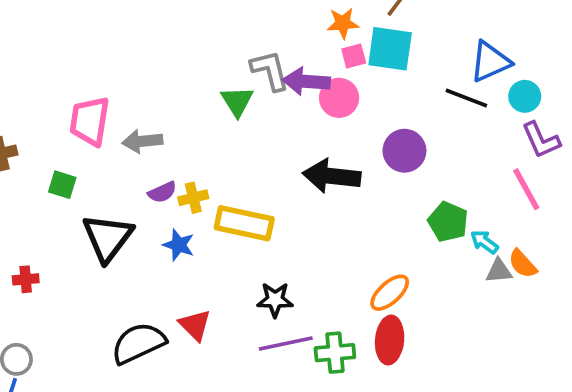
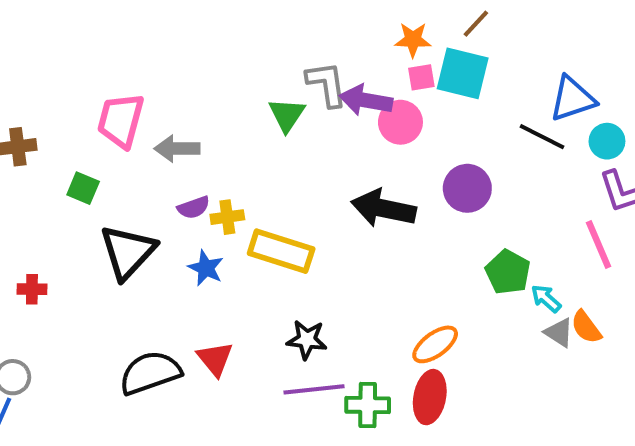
gray triangle: (499, 271) -> (559, 332), turned 32

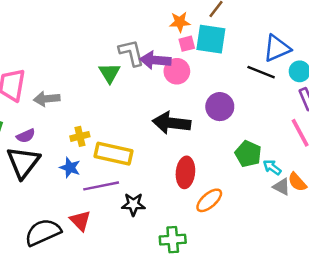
purple semicircle: (194, 207) -> (26, 136), moved
purple line: (314, 389) -> (101, 186), moved
red ellipse: (430, 397) -> (185, 172), moved

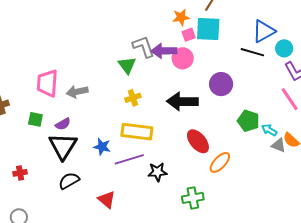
yellow cross: (80, 136) -> (133, 98), moved
red ellipse: (185, 172) -> (198, 141), turned -40
red triangle: (80, 221) -> (107, 199), moved
black semicircle: (43, 232) -> (69, 181), moved, size x0.7

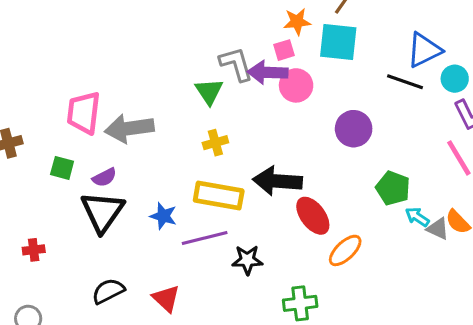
pink square: (189, 35) -> (284, 50), moved
gray arrow: (77, 92) -> (129, 128), size x1.4
black arrow: (182, 101) -> (277, 181), moved
cyan arrow: (269, 130) -> (417, 217), moved
black semicircle: (69, 181) -> (108, 291), moved

